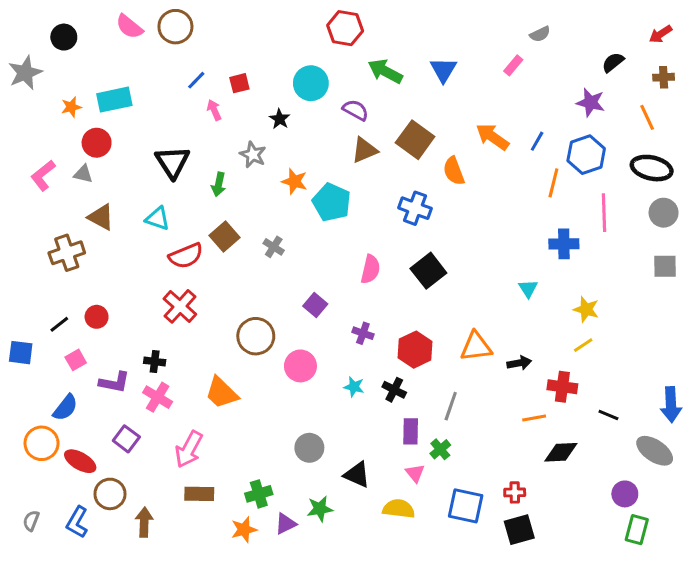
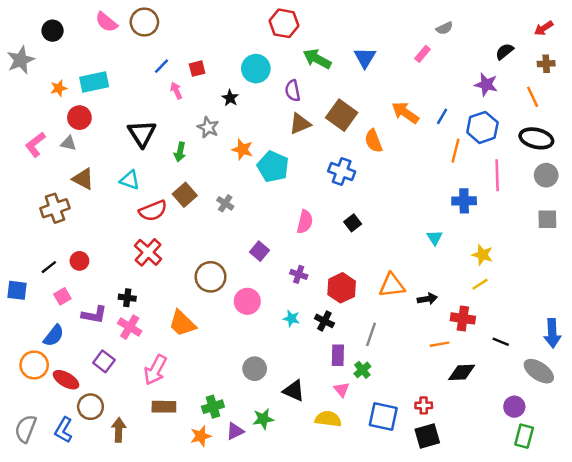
purple semicircle: (356, 110) -> (293, 91), turned -130
black square: (428, 271) -> (353, 223), size x0.6
gray semicircle: (31, 521) -> (26, 429), size x1.6

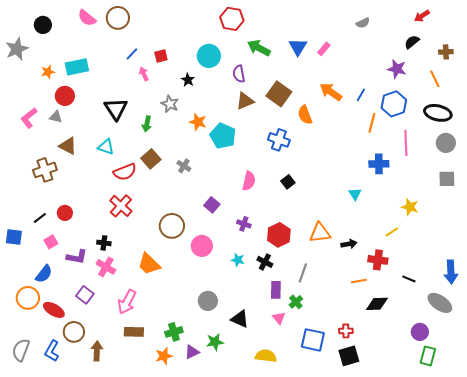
red arrow: (544, 28) -> (422, 16), moved
pink rectangle: (422, 54) -> (324, 49), moved
yellow star: (482, 255) -> (410, 207), moved
yellow semicircle: (328, 419) -> (266, 356), moved

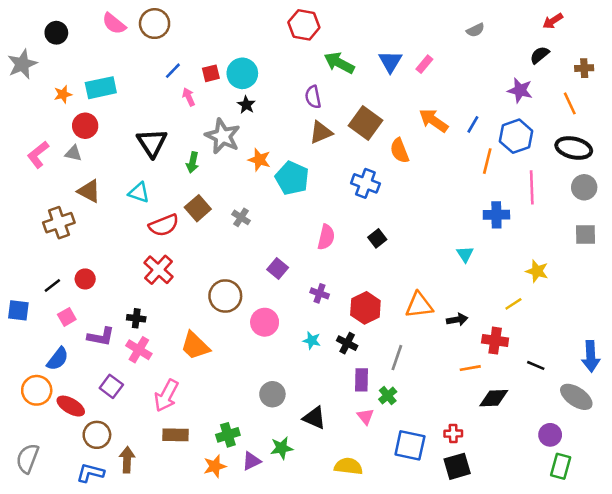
cyan circle: (209, 56) -> (242, 73), moved
gray star: (170, 104) -> (223, 136), size x1.5
blue L-shape: (52, 351) -> (90, 473), moved, turned 75

